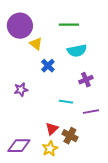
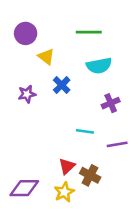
purple circle: (20, 26) -> (26, 33), size x0.7
purple star: (21, 90) -> (27, 94), moved

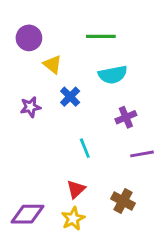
cyan line: (85, 131) -> (85, 148), moved, turned 60
purple line: (117, 144) -> (142, 154), moved
brown cross: (90, 175) -> (123, 201), moved

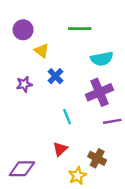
cyan semicircle: (113, 75) -> (102, 59), moved
purple cross: (126, 117) -> (99, 92), size x1.6
yellow star: (73, 219) -> (77, 176), moved

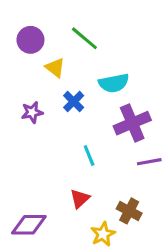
green line: (80, 29) -> (84, 38), moved, turned 40
cyan semicircle: (102, 59) -> (114, 83), moved

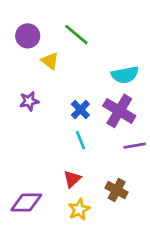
cyan semicircle: (114, 83) -> (125, 75), moved
blue cross: (74, 102) -> (80, 110), moved
purple cross: (132, 123) -> (119, 111), turned -36
yellow star: (103, 234) -> (79, 209), moved

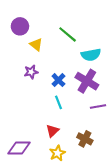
green line: (76, 35) -> (68, 34), moved
purple star: (29, 101) -> (31, 72), moved

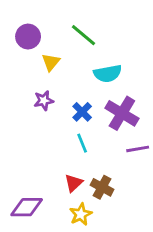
green line: (68, 34) -> (84, 35), moved
yellow triangle: (36, 45) -> (51, 62), turned 32
cyan semicircle: (91, 55) -> (108, 73), moved
brown cross: (85, 139) -> (102, 187), moved

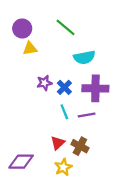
yellow triangle: (51, 62) -> (30, 48), moved, turned 40
purple star: (44, 101) -> (44, 83), moved
purple cross: (122, 113) -> (95, 88), turned -30
purple line: (138, 149) -> (87, 115), moved

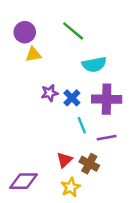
cyan line: (64, 112) -> (82, 125), moved
purple line: (87, 115) -> (107, 138), moved

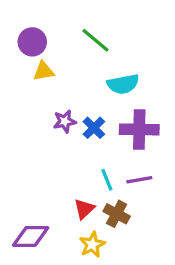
cyan line: (82, 125) -> (107, 180), moved

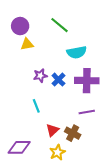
cyan line: (107, 180) -> (36, 106), moved

